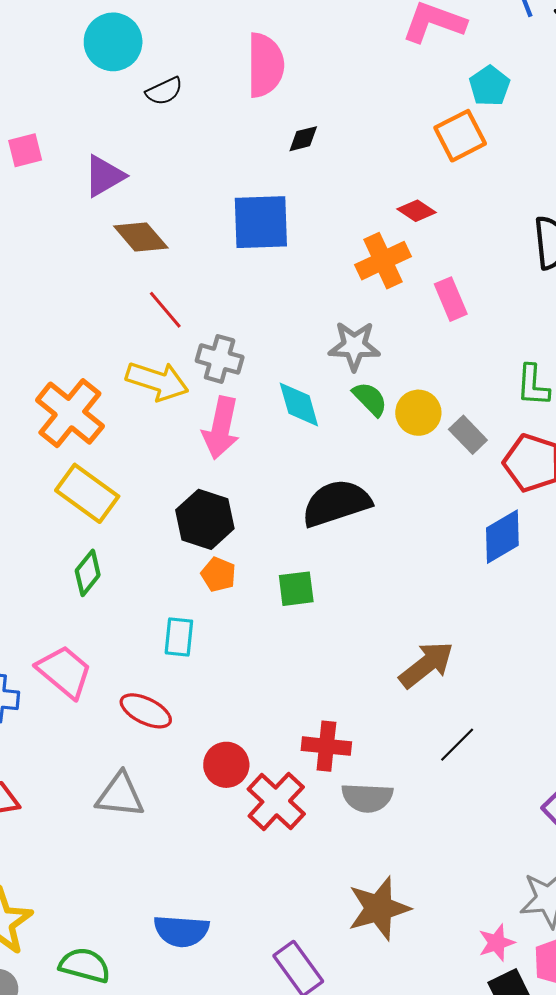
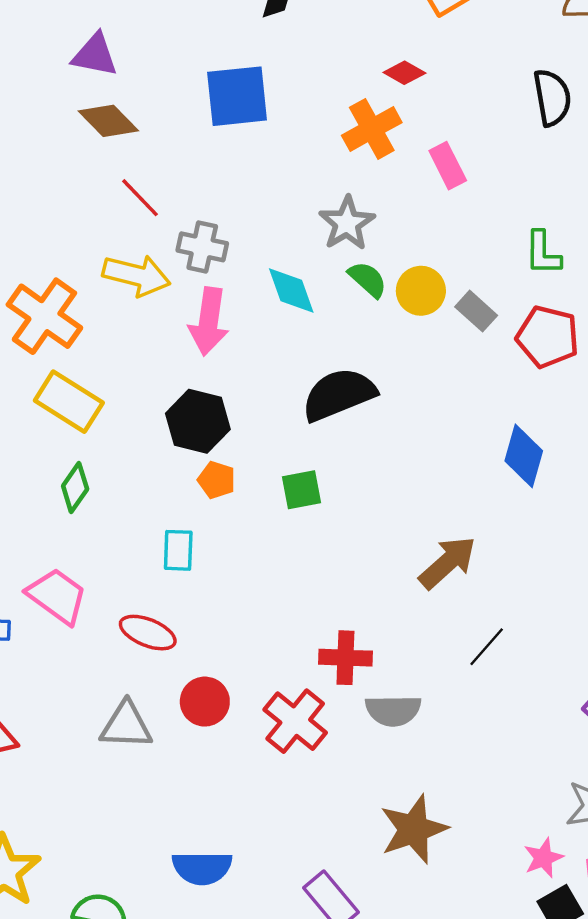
purple triangle: (104, 176) -> (95, 55), moved, turned 45
gray star: (354, 346) -> (347, 223), turned -30
blue diamond: (502, 537) -> (524, 456), moved, turned -40
red circle: (226, 765) -> (205, 702), moved

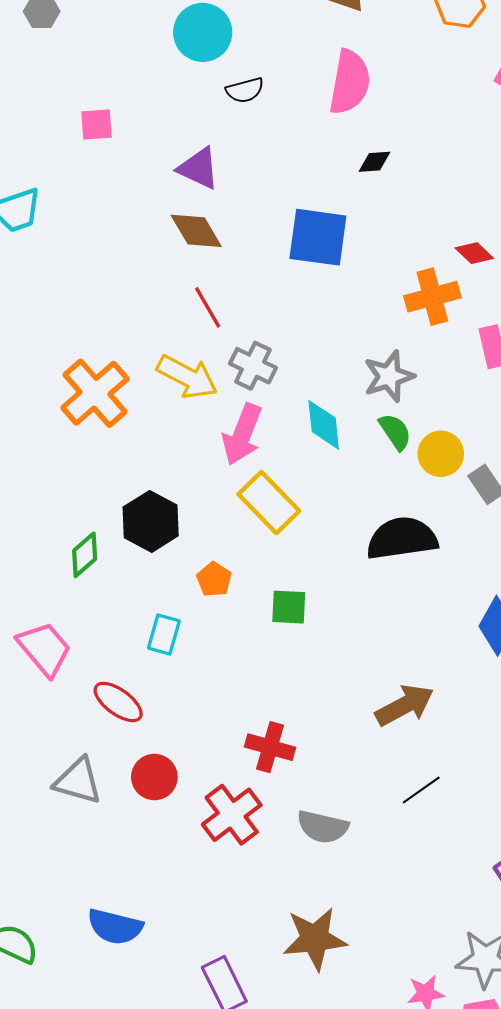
black semicircle: (339, 394) -> (402, 538), moved
yellow rectangle: (69, 402) -> (269, 503), moved
black hexagon: (198, 421) -> (151, 521), moved
red cross: (345, 658) -> (270, 747), moved

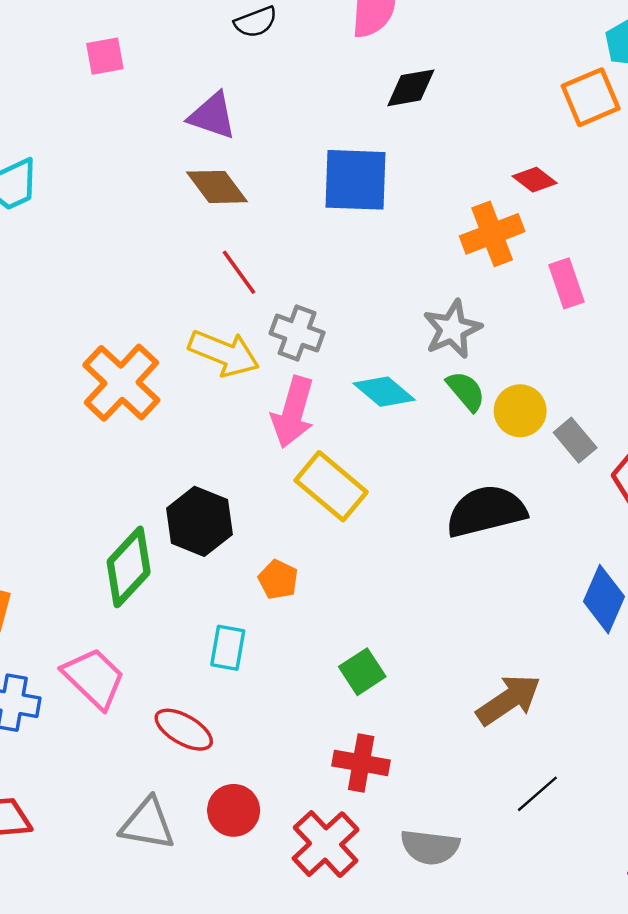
pink square: (97, 125) -> (105, 56), moved
black diamond: (375, 162) -> (411, 88), size x1.4
cyan diamond: (324, 425) -> (384, 392), turned -38
green diamond: (85, 555) -> (129, 567), size x1.5
green square: (289, 607) -> (362, 672), moved, turned -30

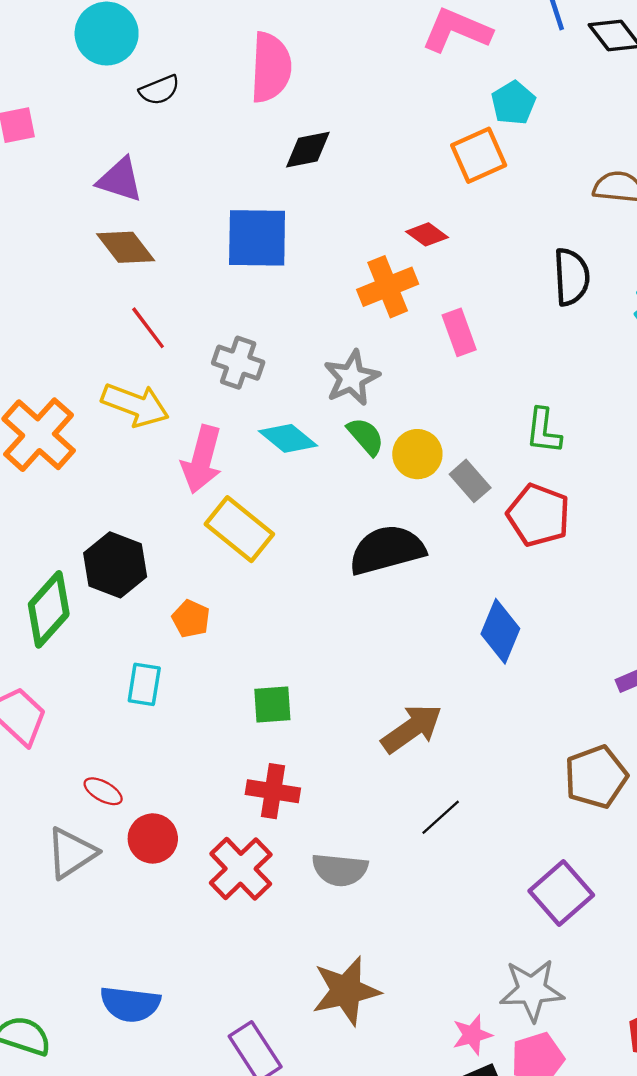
gray cross: (297, 333) -> (238, 363), moved
green square: (362, 672) -> (272, 705), turned 30
red ellipse: (184, 730) -> (103, 791), moved, size x0.7
gray triangle: (148, 824) -> (71, 853), turned -42

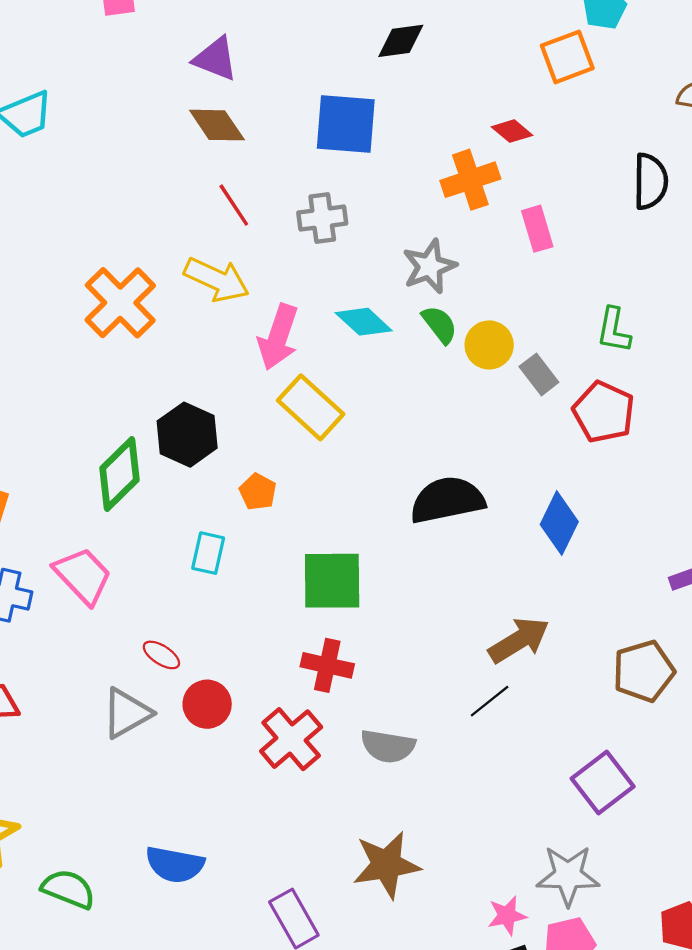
gray cross: (238, 363) -> (322, 218), moved, turned -30
black semicircle: (387, 550) -> (447, 500), moved
green square: (272, 705) -> (332, 581), size x1.6
brown arrow: (412, 729) -> (519, 640), moved

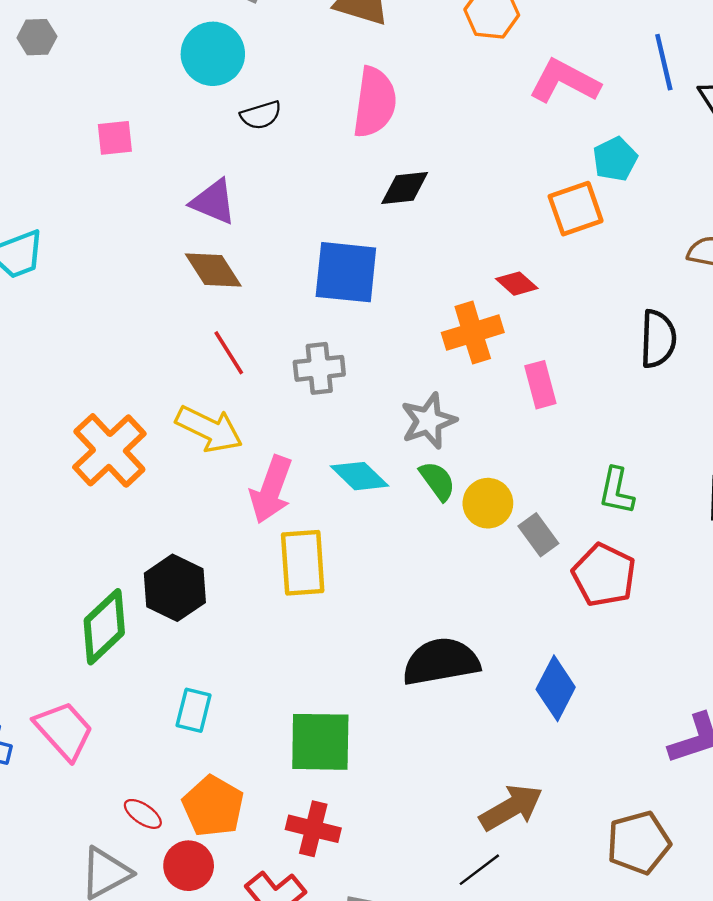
yellow rectangle: (311, 407) -> (303, 563), turned 42
orange pentagon: (258, 492) -> (213, 806), moved, size x1.6

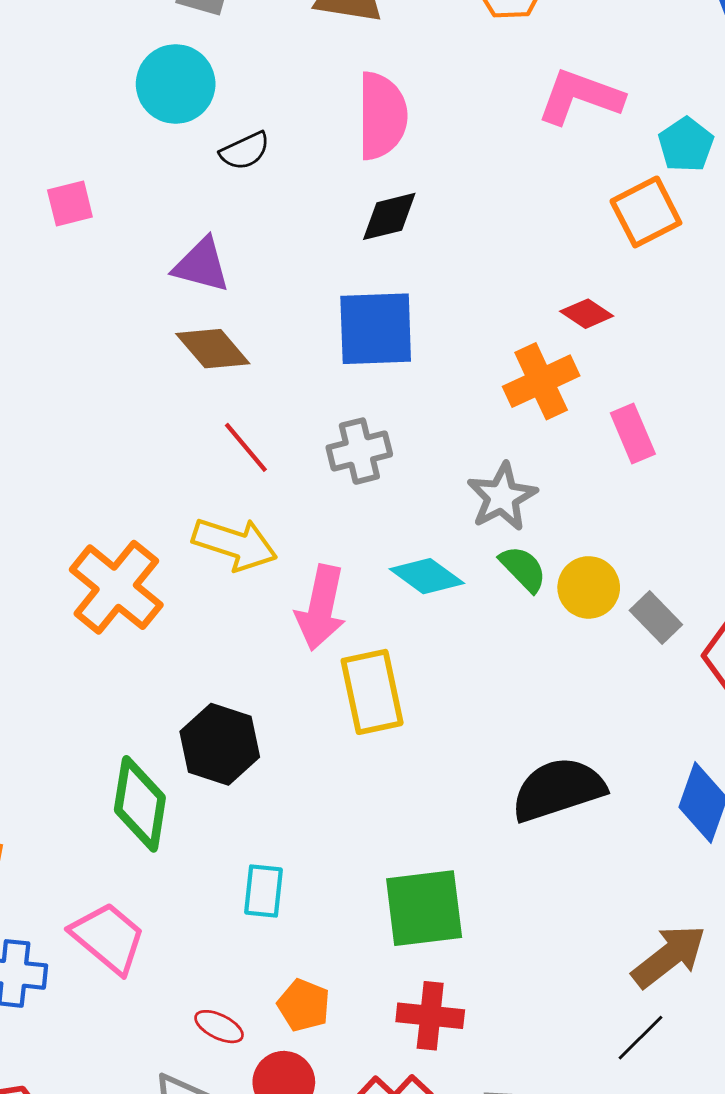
pink L-shape: (564, 81) -> (580, 97), moved
black diamond: (405, 188) -> (389, 216), moved
green diamond: (104, 627) -> (140, 804), turned -30
orange pentagon: (213, 806) -> (304, 1005), size x0.7

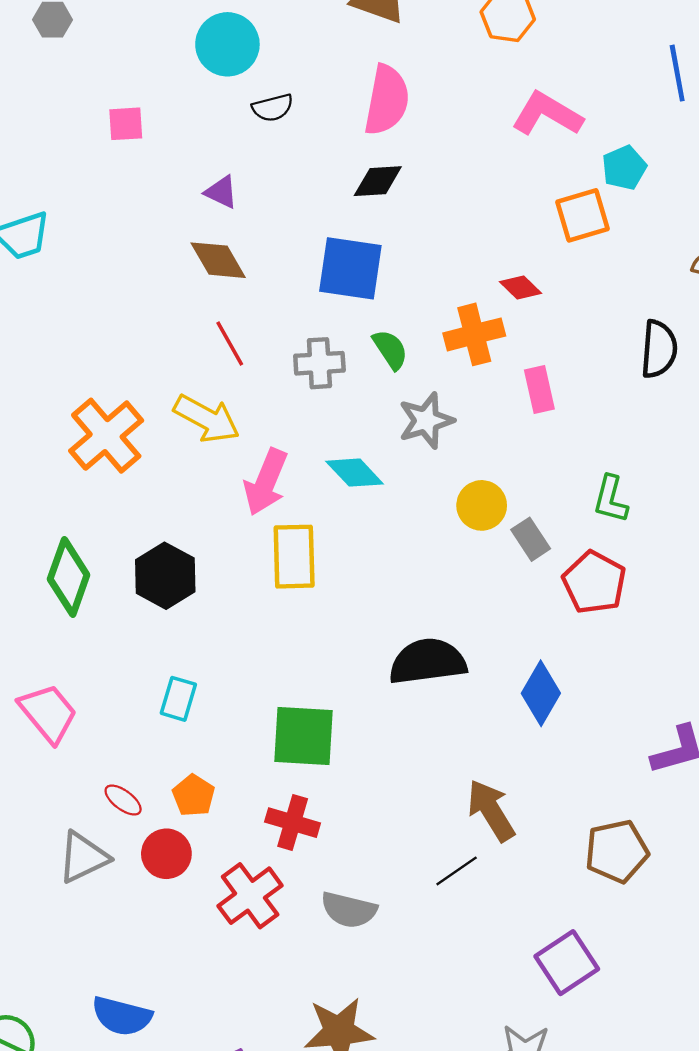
purple triangle: (201, 265) -> (221, 192), size x0.7
green semicircle: (523, 569) -> (390, 349), moved
green diamond: (140, 804) -> (69, 577), moved
brown arrow: (669, 956) -> (491, 810), turned -94

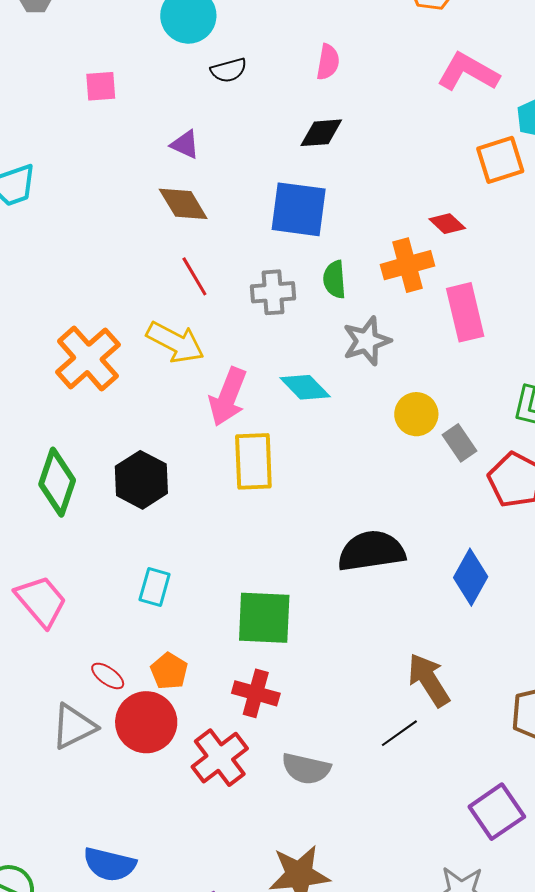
pink semicircle: (387, 100) -> (328, 62), size x0.6
green semicircle: (390, 349) -> (335, 279), turned -150
pink rectangle: (539, 390) -> (465, 312), size x1.4
red circle: (166, 854) -> (146, 722), size x1.4

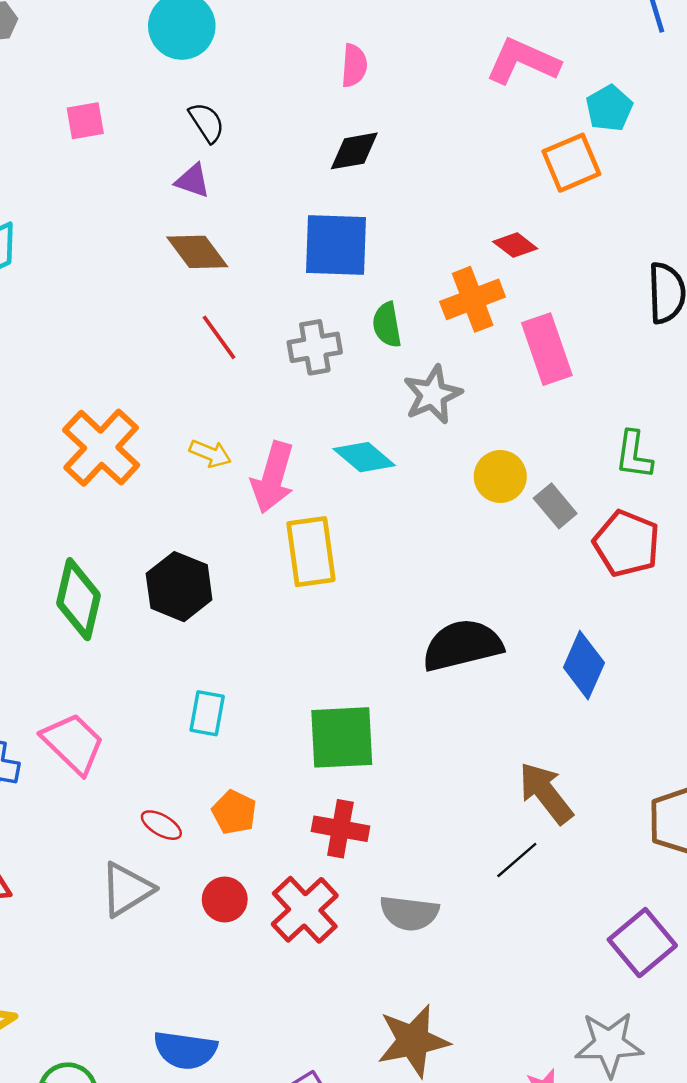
black semicircle: (229, 70) -> (207, 122), moved, turned -102
yellow arrow: (175, 342) -> (210, 454), moved, size x0.6
red circle: (146, 722) -> (225, 899), moved, size x0.6

